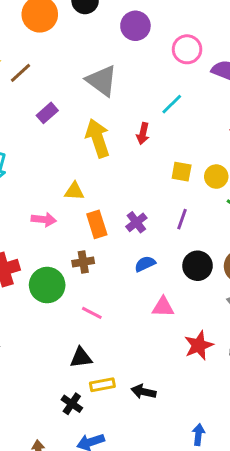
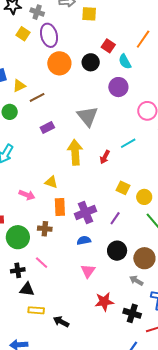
purple cross: (136, 222) -> (85, 212), size x1.5
pink triangle: (163, 307) -> (88, 271), turned 49
black cross: (72, 404) -> (18, 270), moved, turned 32

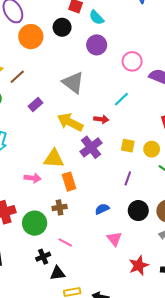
yellow arrow: (75, 152) -> (70, 122), turned -45
red arrow: (105, 157) -> (101, 119), turned -96
yellow triangle: (51, 182) -> (54, 159), size x1.5
purple cross: (85, 212) -> (91, 147), moved

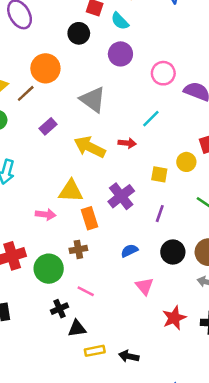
orange circle: (31, 37) -> (45, 68), moved
purple cross: (91, 147) -> (121, 196), moved
yellow circle: (152, 149) -> (186, 162), moved

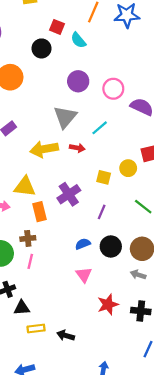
purple circle: (120, 54) -> (78, 81), moved
gray triangle: (93, 99) -> (65, 117), moved, turned 30
yellow arrow: (90, 147) -> (44, 149), turned -40
blue semicircle: (129, 251) -> (83, 244), moved
pink line: (86, 291) -> (30, 261), moved, turned 72

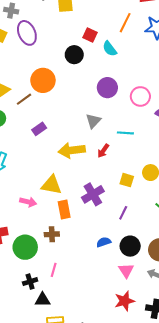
gray triangle: (65, 117) -> (93, 121), size x0.7
cyan line: (100, 128) -> (125, 133), turned 42
red arrow: (77, 148) -> (103, 151), turned 112
pink line: (30, 261) -> (54, 270), moved
pink triangle: (84, 275) -> (126, 270), moved

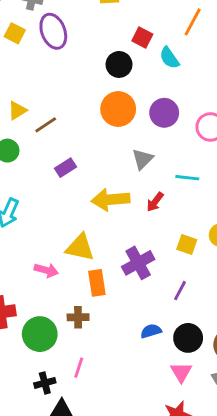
orange circle: (43, 80) -> (118, 109), moved

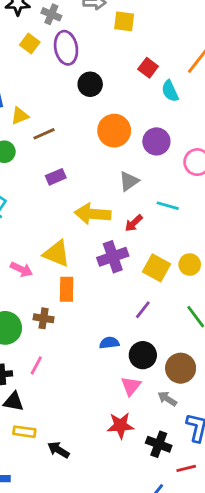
black circle: (119, 64) -> (90, 84), moved
yellow square: (187, 244) -> (157, 268), size x1.4
purple cross: (138, 263) -> (113, 257), moved

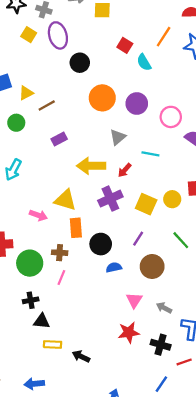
black circle: (143, 355) -> (101, 244), moved
pink line: (36, 365) -> (61, 278), moved
brown circle: (181, 368) -> (152, 266), moved

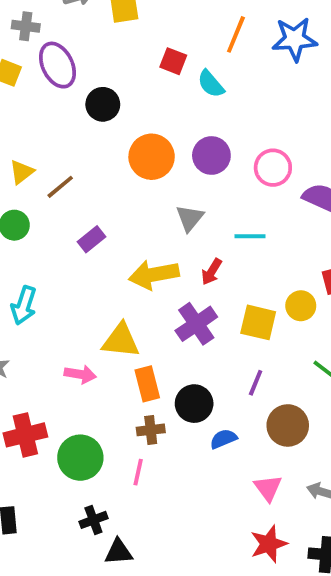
brown cross: (60, 253) -> (151, 430), moved

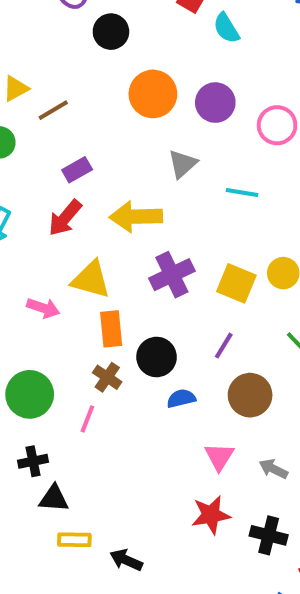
red arrow: (212, 272) -> (65, 218), moved, size x1.4
brown cross: (151, 430) -> (107, 377), turned 32

